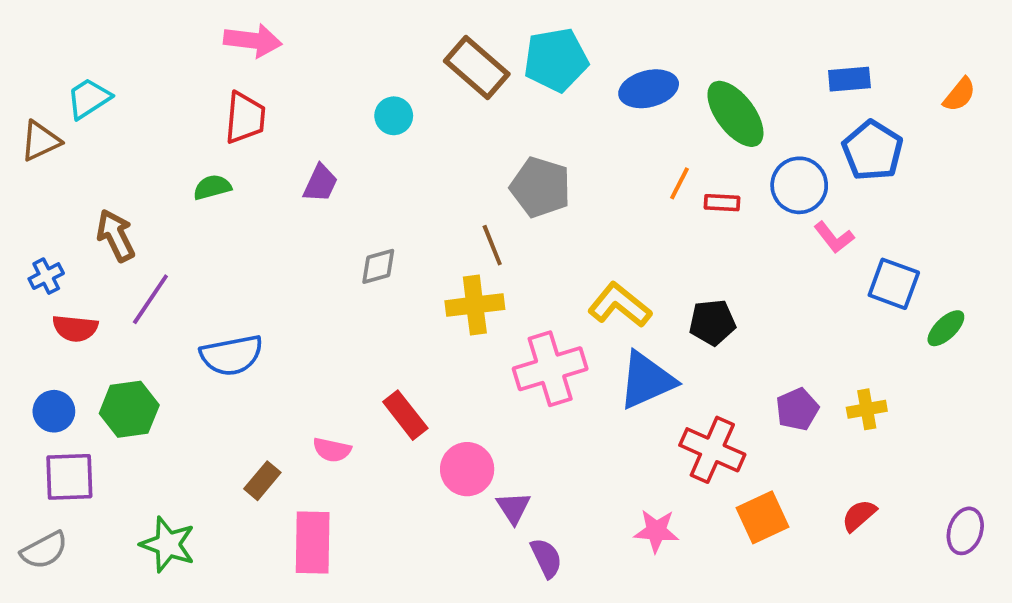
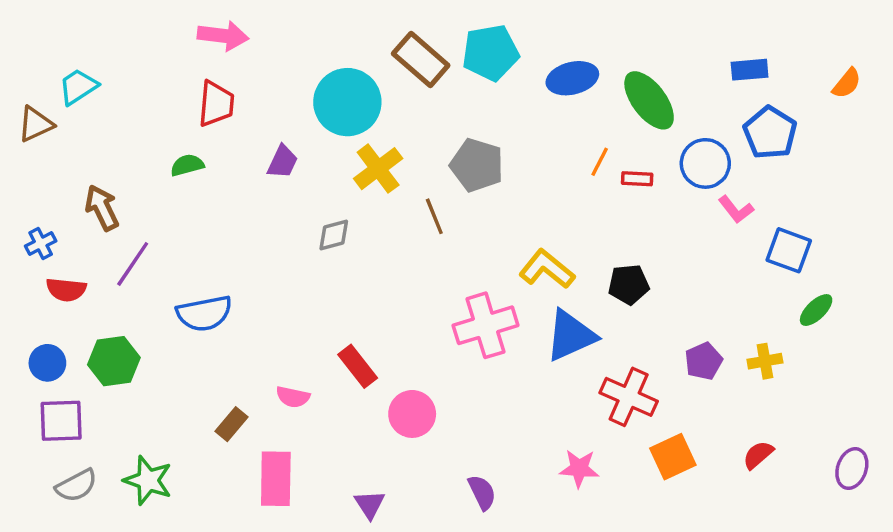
cyan circle: (394, 116) -> (347, 102), size x2.0
yellow cross: (475, 305) -> (378, 169), moved, turned -30
green ellipse: (946, 328) -> (816, 310), moved
purple triangle: (513, 508) -> (370, 504), moved
gray semicircle: (44, 550) -> (76, 486), moved

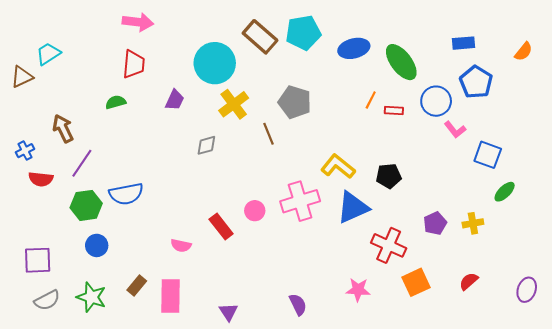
green hexagon: (114, 361) -> (86, 205), moved
blue circle: (47, 363) -> (97, 245), moved
pink circle: (412, 414) -> (255, 211), moved, size x0.7
brown rectangle: (232, 424) -> (137, 286), moved

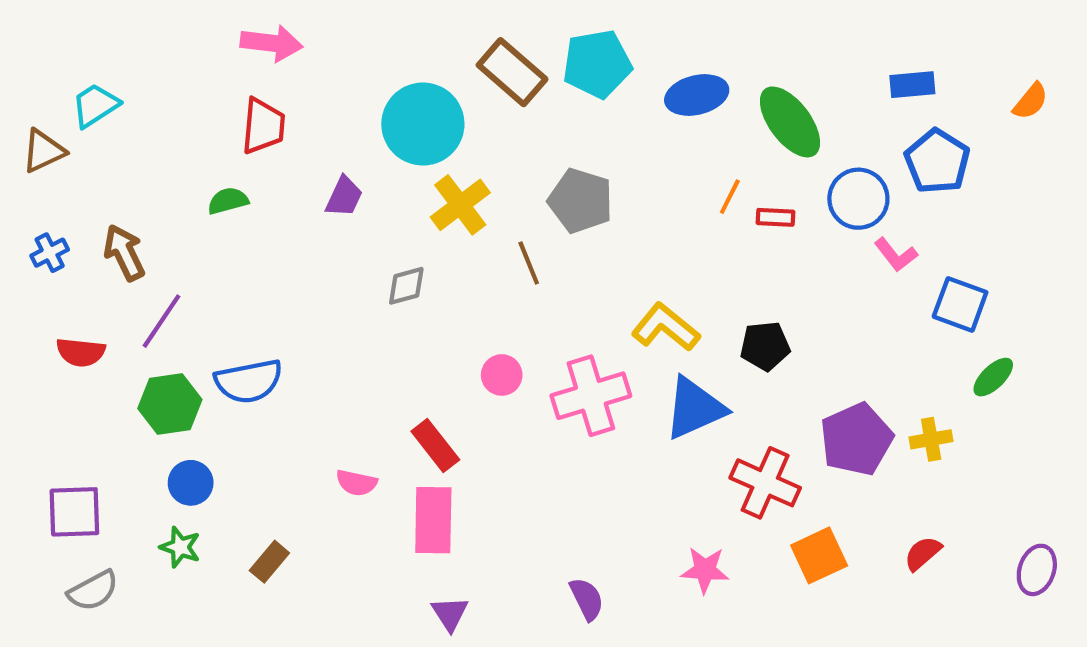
blue cross: (25, 151) -> (50, 253), moved
pink circle: (255, 211) -> (502, 375), moved
purple pentagon: (435, 223) -> (856, 439), size x1.6
pink rectangle: (170, 296) -> (433, 520), moved
green star: (91, 297) -> (180, 547), moved, size x0.7

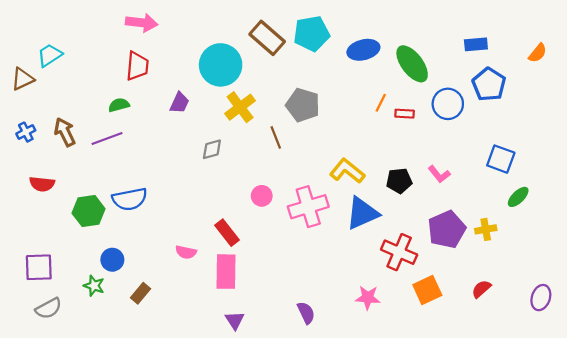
pink L-shape: (896, 255) -> (439, 174), moved
purple line: (162, 321) -> (107, 139), moved, turned 36
blue circle: (191, 483) -> (112, 260), moved

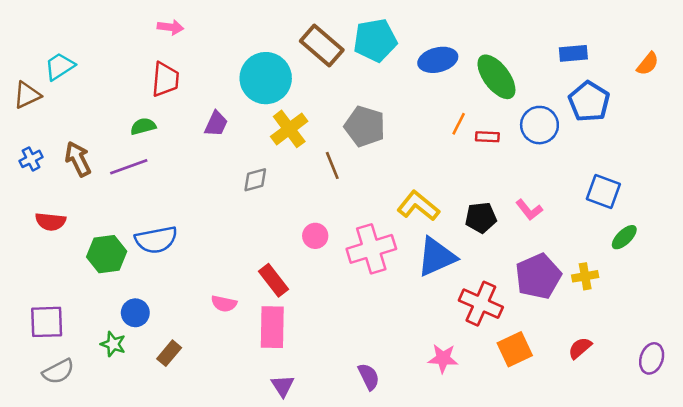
pink arrow: (142, 23) -> (170, 27), size x0.7

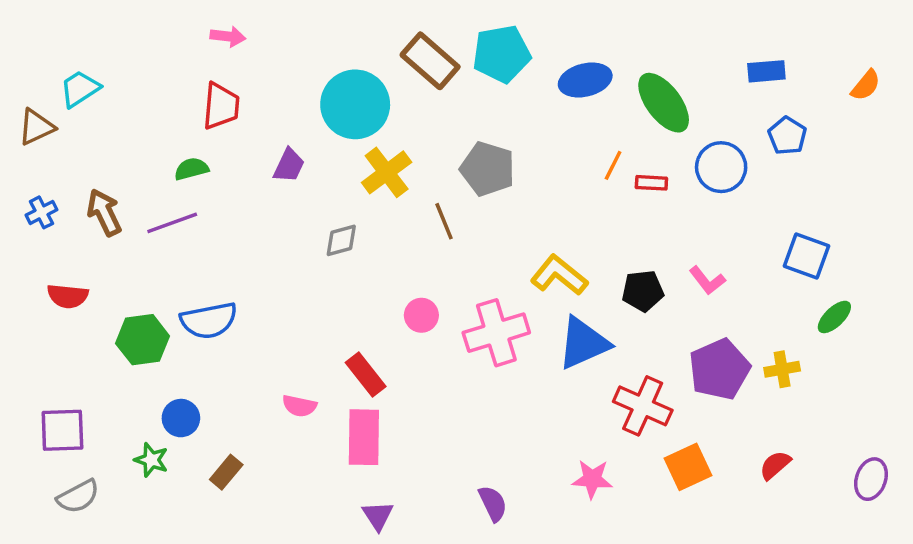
blue pentagon: (589, 102) -> (787, 136), size x0.7

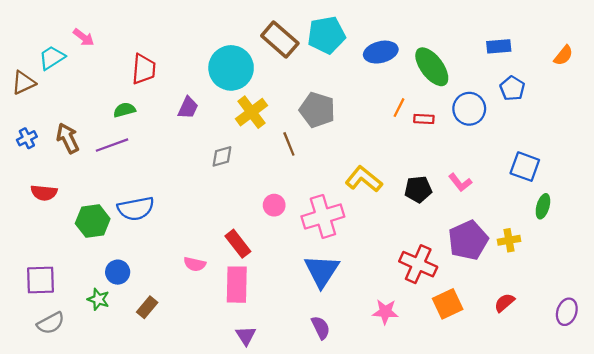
pink arrow: (228, 36) -> (84, 37), moved, turned 30
green ellipse: (834, 317) -> (543, 206), turned -30
blue triangle: (583, 343) -> (322, 271), moved, turned -33

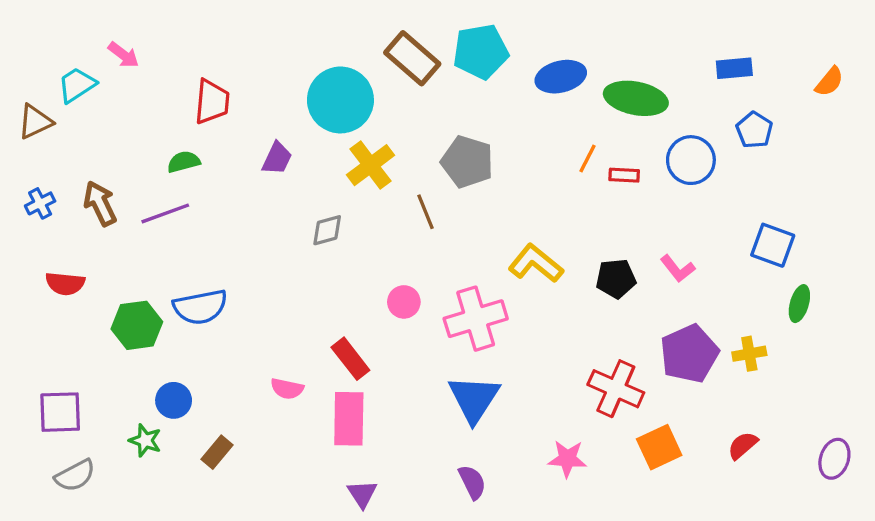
green ellipse: (432, 67) -> (636, 98), turned -42

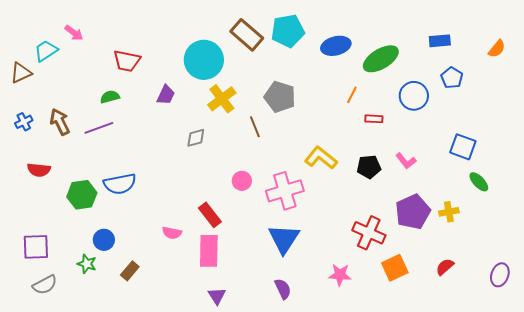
green ellipse: (636, 98) -> (381, 59), turned -42
red trapezoid: (212, 102) -> (127, 61), turned 96
red rectangle: (624, 175) -> (374, 119), moved
green ellipse: (799, 304) -> (479, 182), turned -60

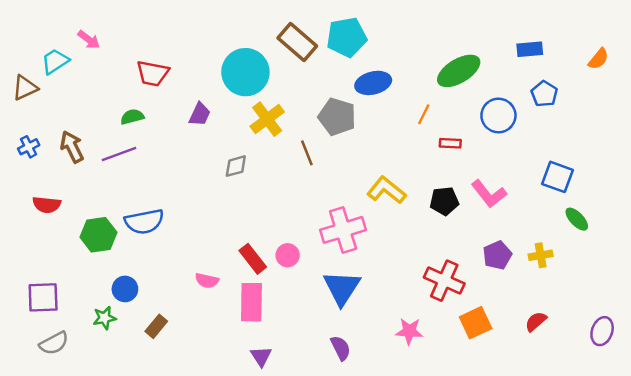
blue ellipse: (336, 46) -> (373, 83), moved
pink L-shape: (406, 161) -> (489, 194), size x1.4
pink circle: (242, 181) -> (288, 255), moved
purple pentagon: (413, 212) -> (497, 255), size x0.7
green star: (87, 264) -> (104, 318), turned -30

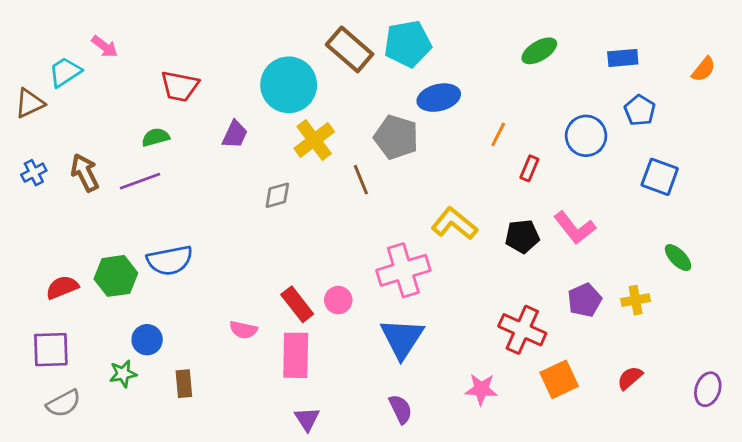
green ellipse: (459, 71) -> (539, 51), moved, size x0.7
red rectangle: (450, 143) -> (529, 168), turned -70
blue square: (557, 177) -> (660, 177), moved
red semicircle: (47, 205) -> (62, 287), moved, turned 152
brown rectangle: (156, 326) -> (184, 384), turned -45

